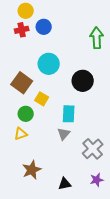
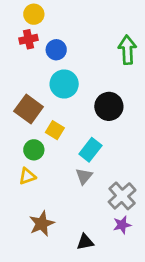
blue circle: (44, 27) -> (56, 50), moved
cyan rectangle: (69, 114) -> (90, 150), turned 36
purple star: (97, 180) -> (122, 225), moved

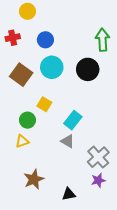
red cross: (29, 39) -> (13, 38), moved
black circle: (109, 106) -> (88, 69), moved
brown square: (29, 109) -> (21, 75), moved
gray triangle: (84, 176) -> (68, 141), turned -40

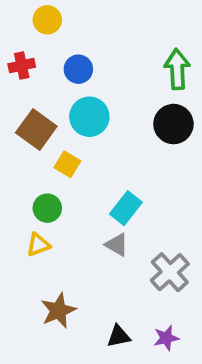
black circle: (88, 69) -> (173, 124), moved
yellow square: (44, 104) -> (67, 164), moved
purple star: (98, 180) -> (166, 338), moved

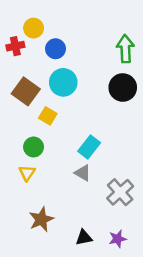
yellow circle: (47, 20) -> (34, 28), moved
yellow triangle: (38, 245) -> (27, 173), turned -36

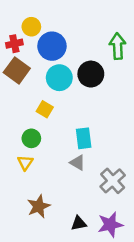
blue circle: (56, 49) -> (52, 46), size x1.5
black circle: (123, 88) -> (91, 74), moved
brown square: (26, 91) -> (17, 70), moved
cyan rectangle: (89, 147) -> (84, 138), turned -45
purple star: (118, 239) -> (110, 225), size x1.5

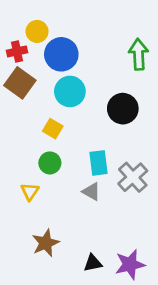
black circle: (91, 74) -> (123, 109), moved
green circle: (31, 138) -> (50, 163), moved
gray cross: (113, 181) -> (133, 177), moved

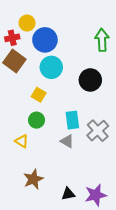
yellow triangle: (30, 192) -> (22, 141), turned -32

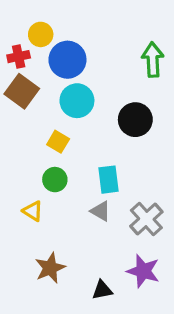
gray cross: (98, 131) -> (146, 219), moved
purple star: (96, 195) -> (143, 271), moved, turned 30

